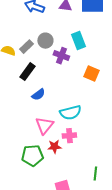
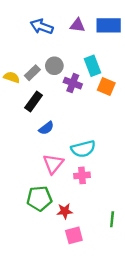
orange square: (91, 74) -> (106, 87), moved
red star: (54, 147) -> (65, 211), moved

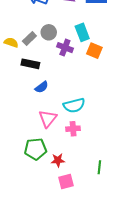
black rectangle: (34, 102) -> (30, 64), turned 66

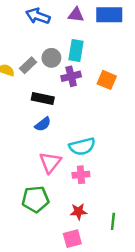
cyan rectangle: (82, 32) -> (76, 50), moved, turned 30
purple cross: (65, 48) -> (71, 76), turned -35
black rectangle: (30, 64) -> (43, 98), moved
red star: (58, 160) -> (78, 212), moved

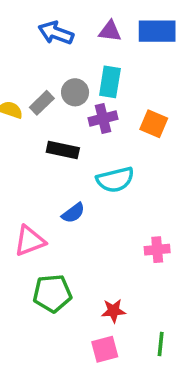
blue semicircle: (43, 124) -> (73, 213), moved
cyan semicircle: (82, 146) -> (115, 180), moved
pink triangle: (50, 162) -> (30, 241), moved, turned 30
pink cross: (81, 175) -> (157, 250), moved
green line: (113, 221) -> (161, 344), moved

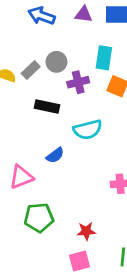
cyan rectangle: (110, 82) -> (104, 58), moved

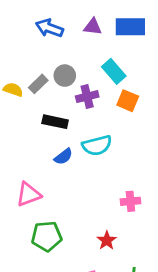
cyan rectangle: (104, 58) -> (114, 71), turned -50
blue semicircle: (55, 155) -> (63, 157), moved
red star: (86, 231) -> (107, 240), moved, turned -30

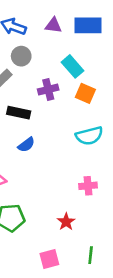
gray circle: (65, 76) -> (21, 56), moved
cyan semicircle: (97, 145) -> (89, 136), moved

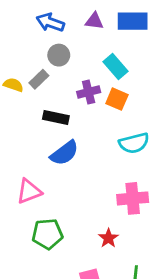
orange square: (85, 93) -> (117, 99), moved
blue semicircle: (26, 145) -> (64, 153), size x1.5
pink cross: (88, 186) -> (133, 198), size x1.5

